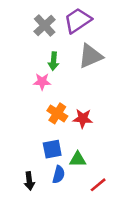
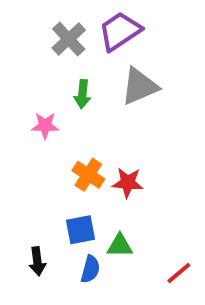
pink star: (42, 82) -> (45, 126), moved
black arrow: (29, 181) -> (37, 261), moved
red line: (98, 185) -> (179, 273), moved

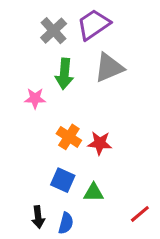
green arrow: (82, 94) -> (64, 74), size x1.4
blue square: (80, 230) -> (63, 180), turned 35
black arrow: (37, 261) -> (38, 217), moved
blue semicircle: (90, 269) -> (66, 223), moved

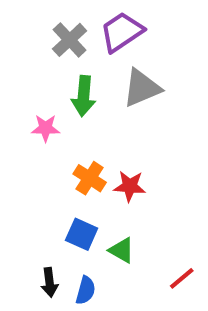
green triangle: (94, 192) -> (122, 250), turned 30

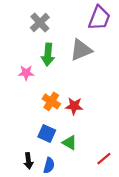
purple trapezoid: (122, 32) -> (99, 18), moved, turned 145

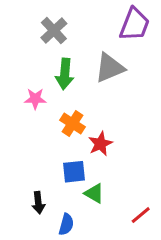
orange cross: (51, 101) -> (72, 124), moved
red star: (74, 106) -> (100, 144), turned -30
blue square: (47, 133) -> (74, 172), moved, turned -30
black arrow: (28, 161) -> (38, 203), moved

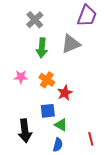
pink star: (35, 99) -> (21, 77), moved
black arrow: (38, 203) -> (25, 131), size x1.6
red line: (141, 215) -> (91, 139), turned -64
blue semicircle: (66, 224) -> (58, 145), moved

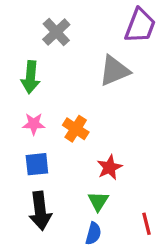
green arrow: (42, 48) -> (31, 77), moved
red star: (65, 93) -> (109, 167), moved
blue square: (48, 111) -> (37, 164), moved
green triangle: (61, 125) -> (98, 201), turned 32

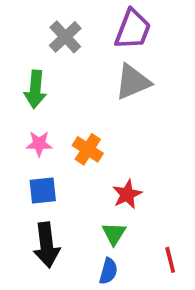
purple trapezoid: (140, 26) -> (133, 29), moved

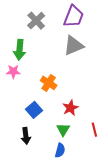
pink star: (39, 144) -> (13, 71), moved
blue square: (43, 191) -> (34, 110), moved, turned -35
black arrow: (47, 245) -> (26, 136), size x0.7
red line: (170, 260) -> (94, 130), moved

